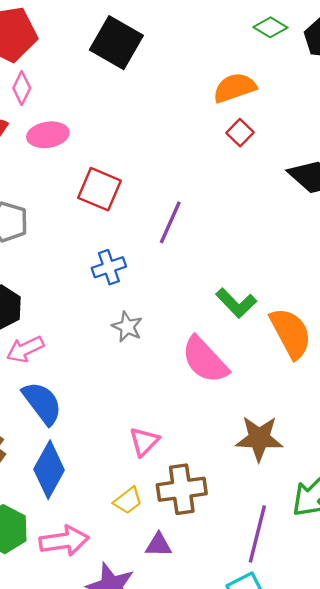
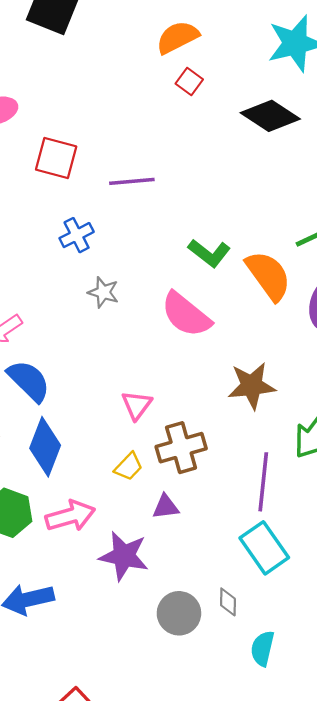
purple line: (170, 222) -> (132, 181), turned 69

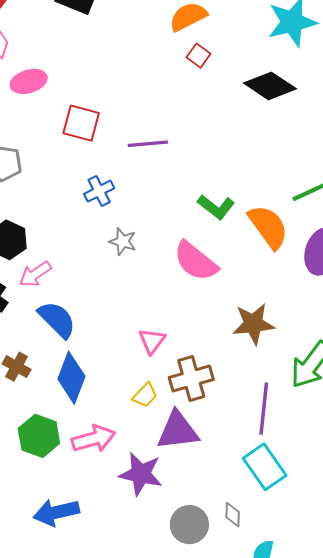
purple triangle: (166, 507) -> (178, 431), size x1.8

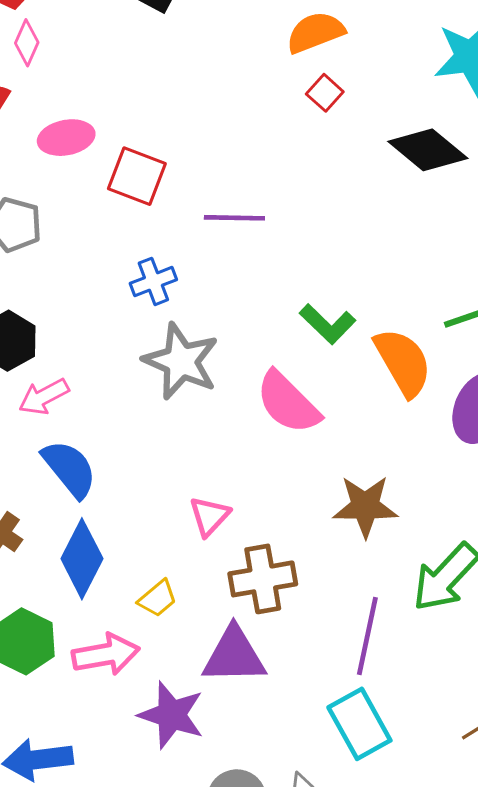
pink ellipse: (29, 81) -> (66, 138), moved
gray star: (123, 241) -> (181, 361), size x1.8
yellow trapezoid: (145, 395) -> (158, 599), moved

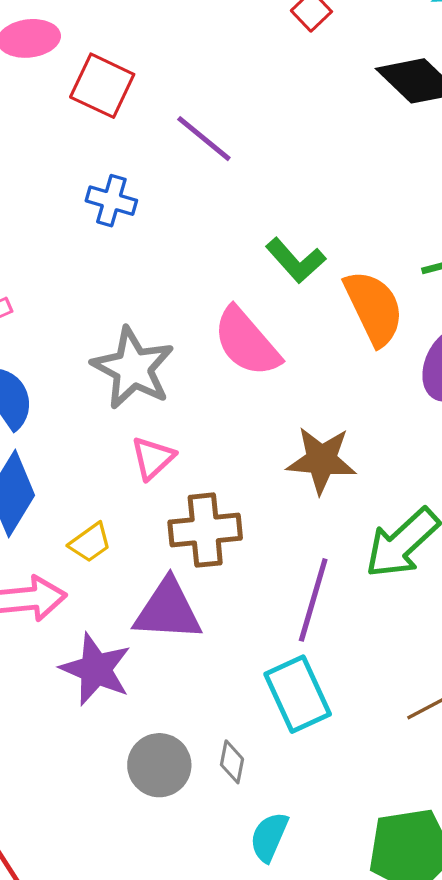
purple line: (234, 218) -> (204, 139), turned 34
blue cross: (153, 281) -> (111, 201), turned 33
gray star: (181, 361) -> (133, 368), moved

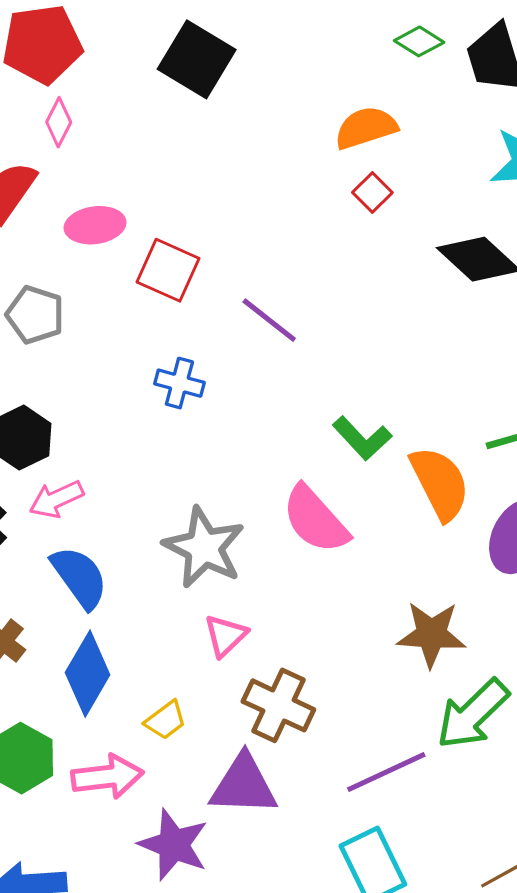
brown star: (321, 460) -> (431, 634), moved
brown cross: (205, 530) -> (278, 705), turned 32
purple line: (313, 600) -> (386, 772), turned 50

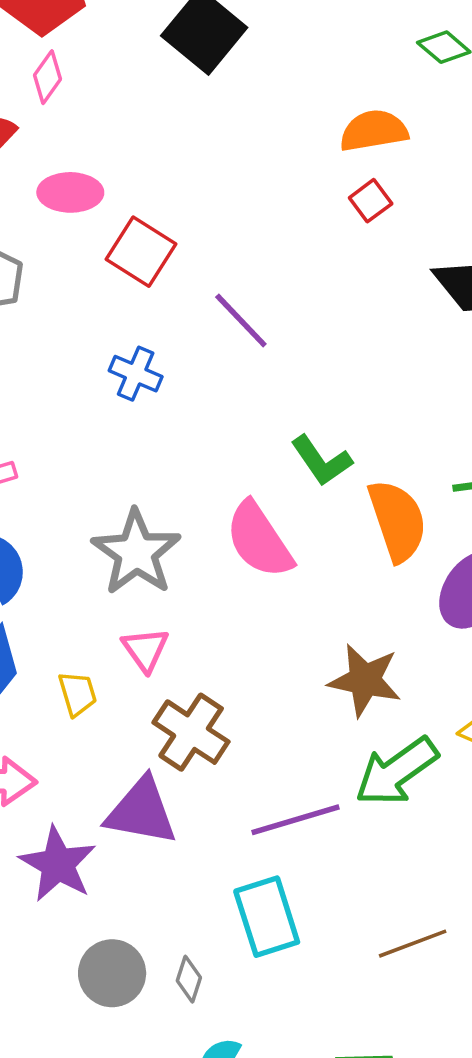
pink triangle: (225, 636) -> (145, 650), turned -30
yellow trapezoid: (166, 720) -> (78, 694), moved, turned -78

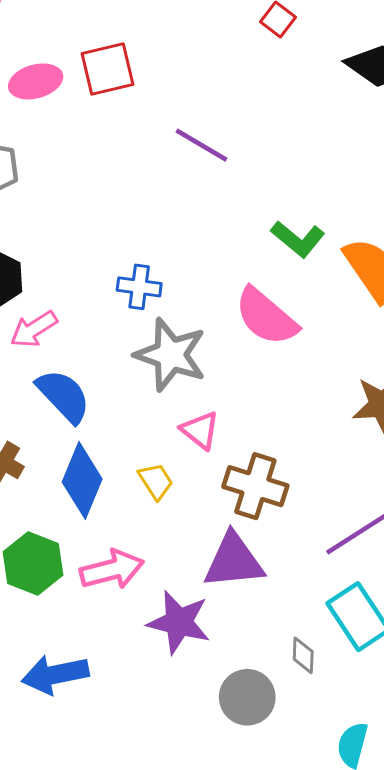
red square: (141, 252) -> (107, 69), moved, turned -30
blue cross: (136, 374) -> (139, 287), moved
gray diamond: (189, 979) -> (303, 655), moved

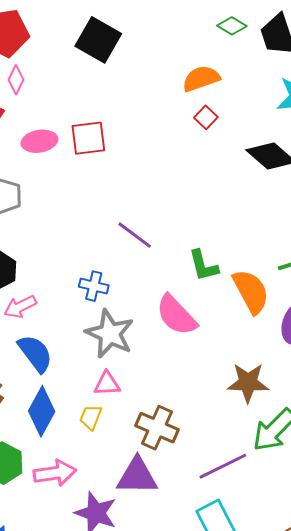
purple line: (202, 145) -> (135, 235), moved
green L-shape: (298, 239) -> (203, 266), turned 30
pink triangle: (200, 430) -> (107, 384), moved, turned -48
yellow trapezoid: (156, 481) -> (91, 417), turned -132

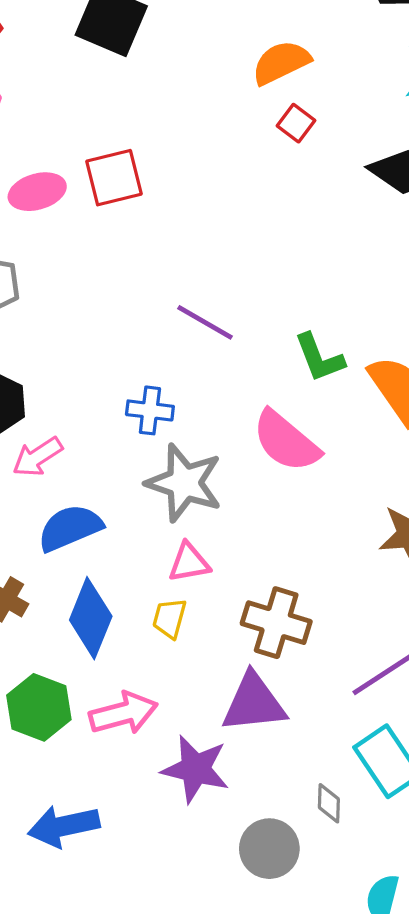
blue semicircle: (35, 353) -> (70, 528), turned -69

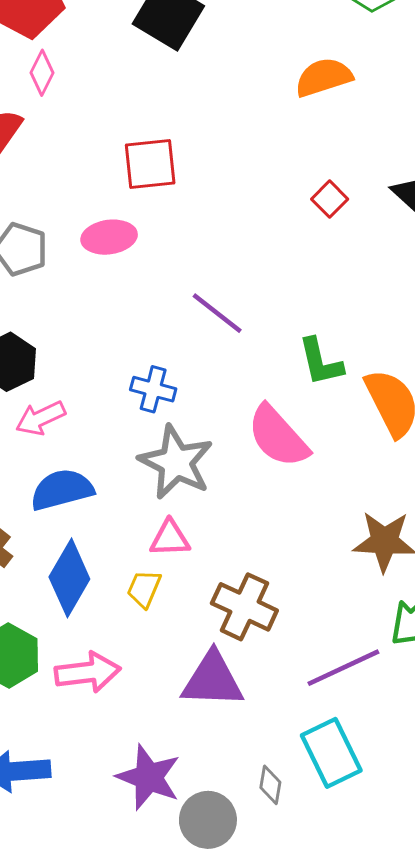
red square: (296, 123) -> (330, 199), moved
pink ellipse: (37, 192) -> (109, 237), moved
purple star: (195, 769) -> (149, 777), moved

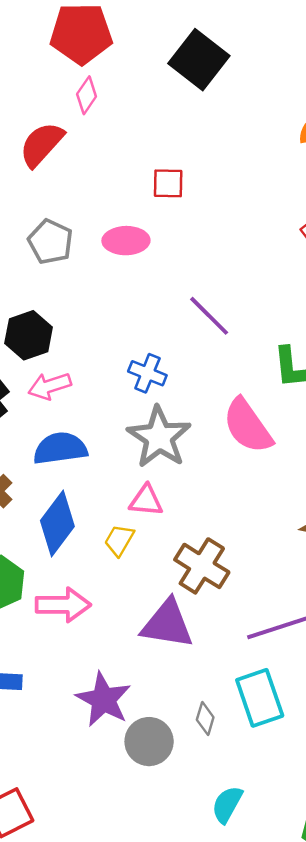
red square: (150, 164) -> (168, 183), size x0.7

